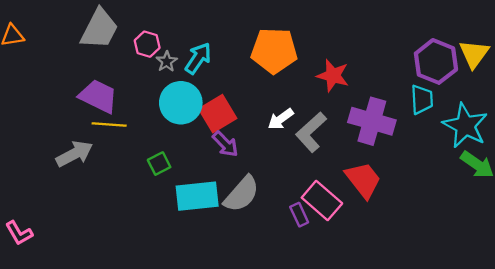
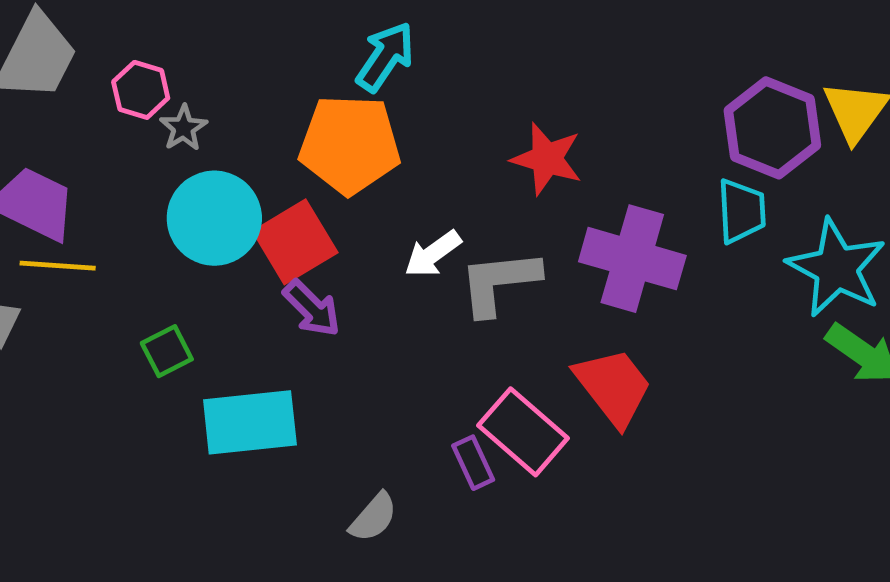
orange pentagon: (274, 51) -> (350, 145), moved
cyan arrow: (198, 58) -> (385, 57), moved
gray L-shape: (311, 132) -> (499, 282), turned 36
gray semicircle: (242, 194) -> (373, 517), moved, size x0.6

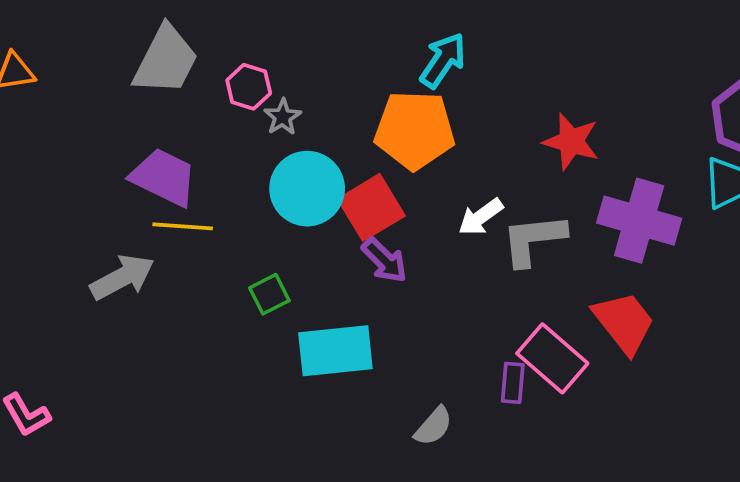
purple rectangle: (473, 463) -> (513, 383), turned 30

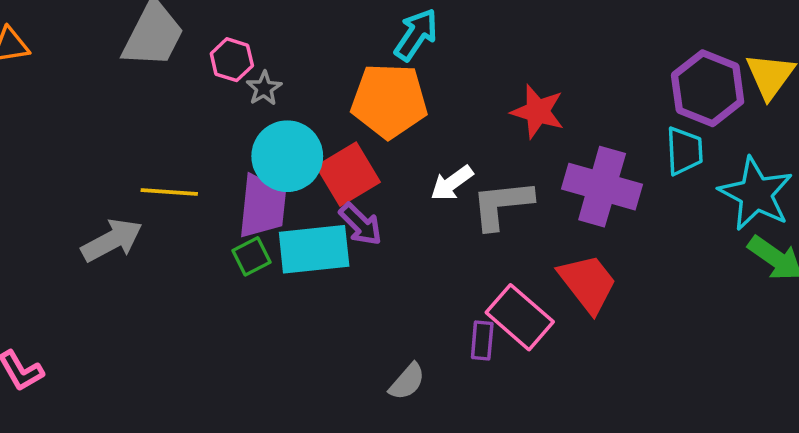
purple trapezoid: (164, 177) -> (262, 206), moved, turned 70
cyan rectangle: (335, 351) -> (314, 249), moved

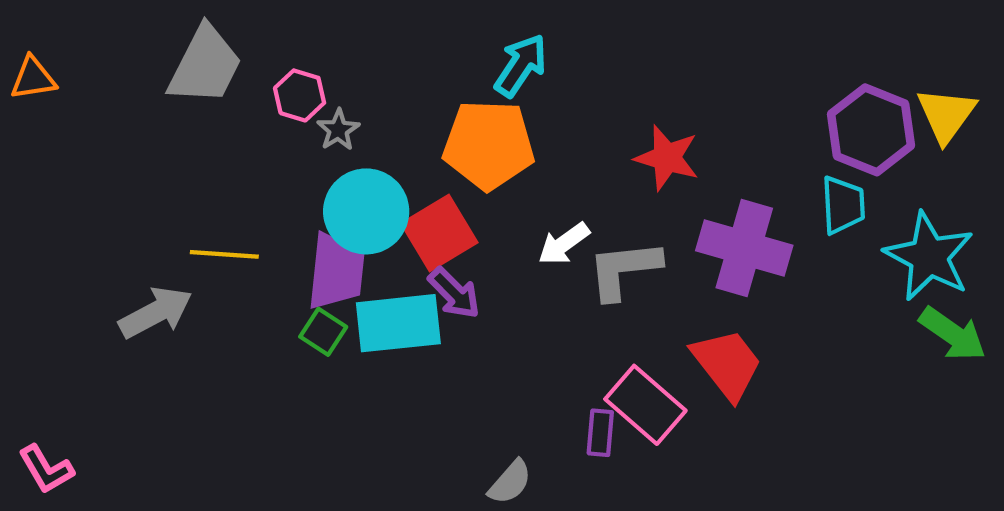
green square: (251, 256) -> (323, 332), turned -30

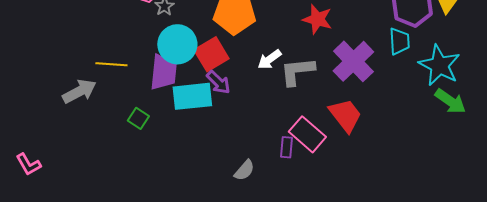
purple cross: (744, 248) -> (353, 61), turned 30
green square: (323, 332) -> (138, 118), moved

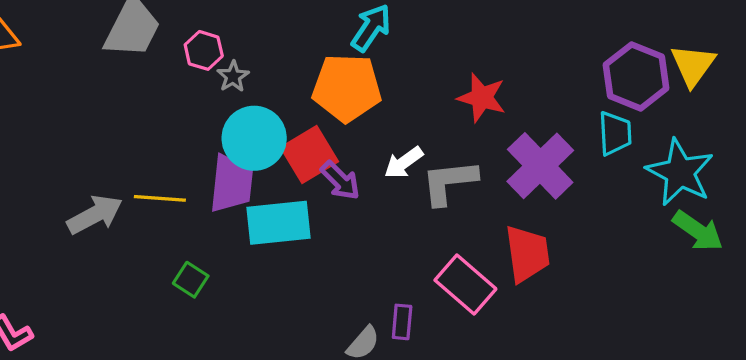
yellow line: (111, 64) -> (160, 198), moved
purple arrow: (218, 82) -> (340, 180), moved
red trapezoid: (345, 115) -> (527, 254), turned 30
green square: (138, 118) -> (191, 280), moved
purple rectangle: (286, 147) -> (402, 322), moved

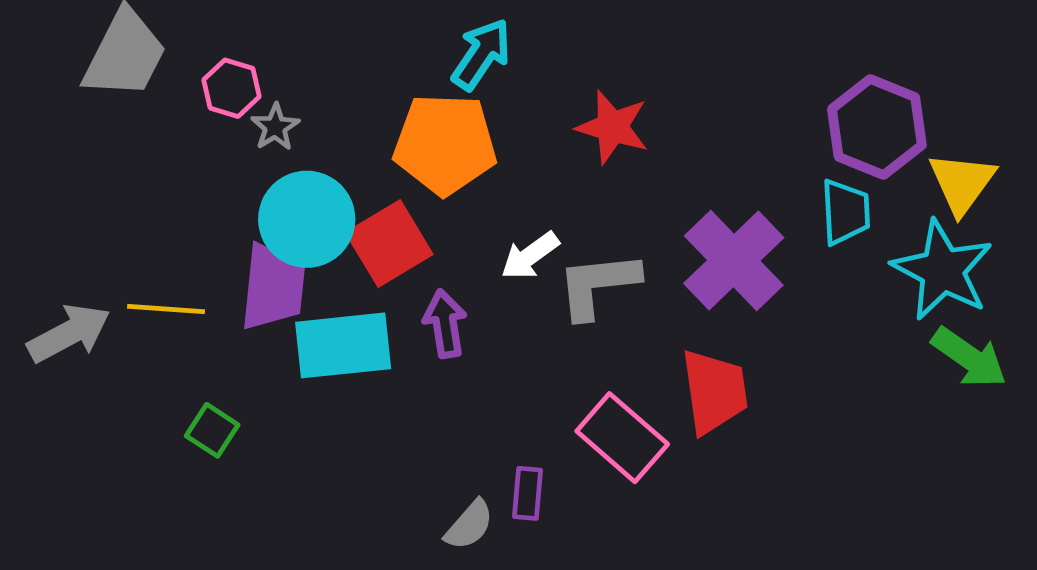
yellow triangle: (693, 65) -> (962, 183), moved
red star: (482, 98) -> (612, 127), moved
purple arrow: (340, 180) -> (445, 324), moved, turned -144

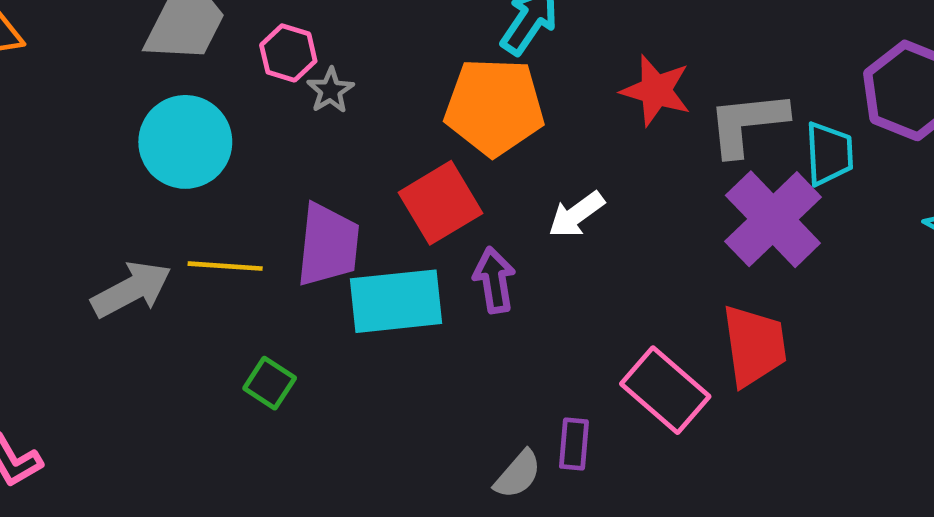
cyan trapezoid: (845, 212) -> (829, 154), moved
cyan circle: (307, 219) -> (185, 142), moved
gray L-shape: (598, 285) -> (747, 123), moved

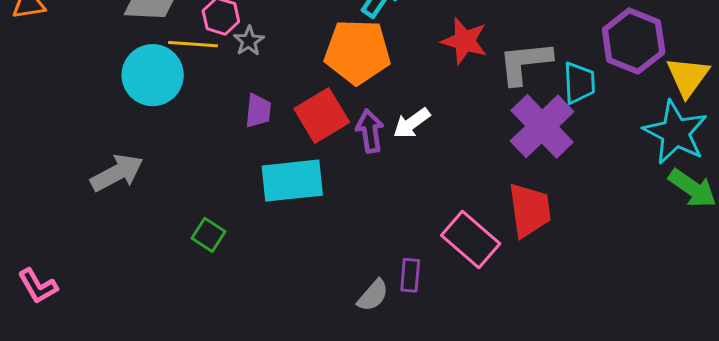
purple trapezoid: (328, 245) -> (258, 111), moved, size x0.6
yellow line: (225, 266) -> (193, 44), moved
purple arrow: (494, 280) -> (370, 131), moved

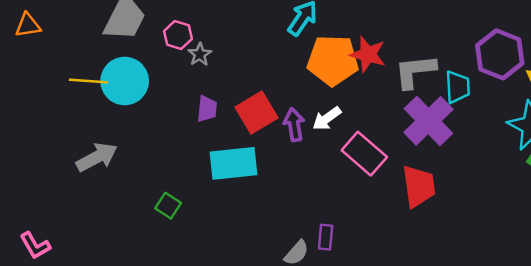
yellow line: (193, 44) -> (88, 81), moved
orange pentagon: (357, 52) -> (333, 60), moved
pink rectangle: (471, 240) -> (364, 154), moved

